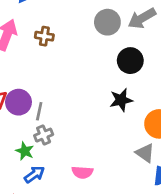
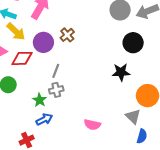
brown cross: (44, 36) -> (67, 35), moved, turned 32
purple circle: (18, 102) -> (43, 42), moved
pink semicircle: (82, 172) -> (92, 125), moved

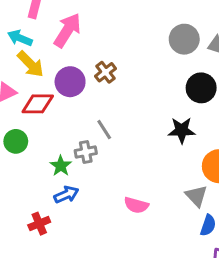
gray line: (56, 71) -> (104, 130), moved, turned -56

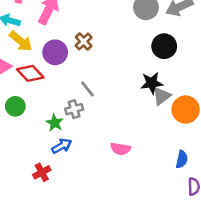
red diamond: (38, 104) -> (30, 73), turned 52
gray triangle: (196, 196) -> (162, 96), moved, turned 42

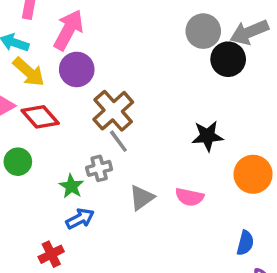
brown cross: (84, 42) -> (113, 111), moved, size x1.6
black circle: (164, 46) -> (228, 59), moved
purple circle: (55, 52) -> (77, 69), moved
gray triangle: (162, 96) -> (142, 198), moved
pink semicircle: (121, 149) -> (190, 197), moved

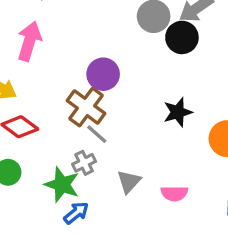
purple circle: (77, 69) -> (103, 74), moved
green star: (71, 186) -> (62, 185), size x1.5
pink semicircle: (190, 197) -> (174, 193), moved

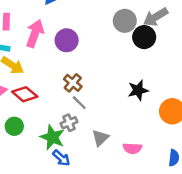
purple circle: (103, 74) -> (67, 40), moved
brown cross: (86, 107) -> (73, 83), size x0.7
blue arrow: (76, 213) -> (61, 158), turned 78

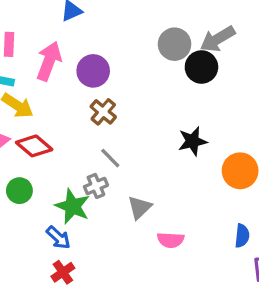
brown cross: (73, 83) -> (103, 112), moved
pink semicircle: (132, 148) -> (171, 240), moved
blue arrow: (61, 158) -> (58, 238), moved

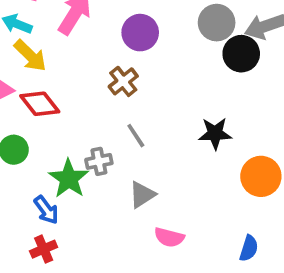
purple circle: (93, 71) -> (140, 33), moved
gray line: (110, 158) -> (136, 136), moved

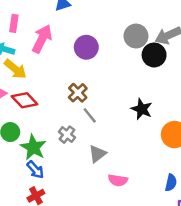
brown cross: (123, 81) -> (78, 93), moved
black star: (215, 133) -> (142, 109), turned 30
gray cross: (99, 161) -> (67, 135), turned -35
green star: (69, 179) -> (33, 147), moved

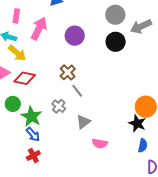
gray circle: (136, 36) -> (115, 15), moved
black circle: (154, 55) -> (116, 42), moved
red diamond: (25, 100) -> (25, 78), turned -35
black star: (142, 109) -> (137, 123), moved

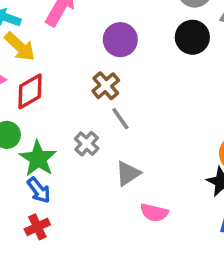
purple circle: (75, 36) -> (120, 40), moved
red diamond: (25, 78) -> (30, 91), turned -45

